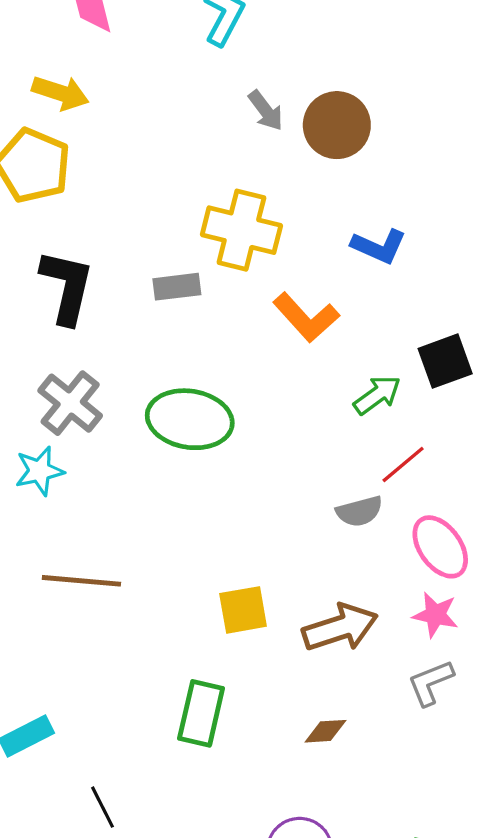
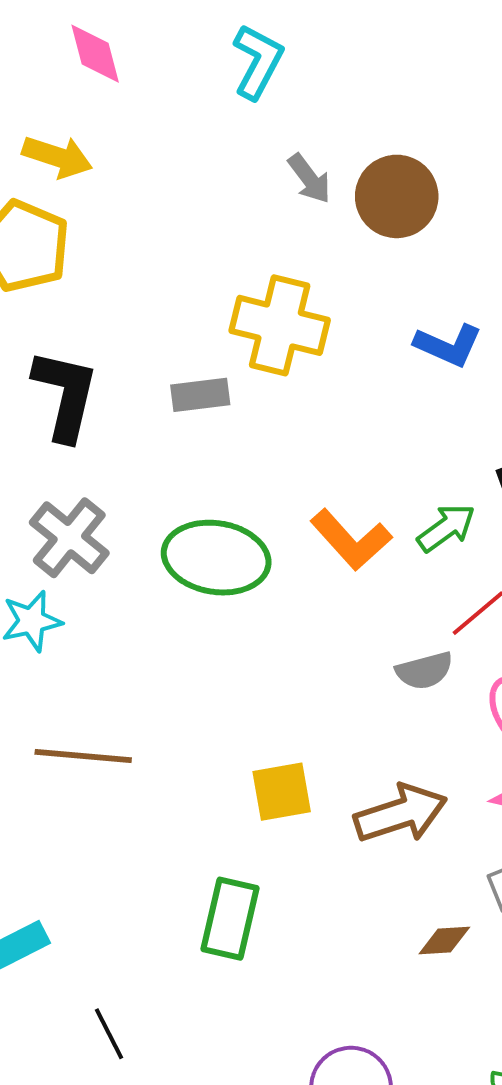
orange L-shape: (306, 317) -> (351, 540), moved
brown diamond: (325, 731) -> (444, 941), moved

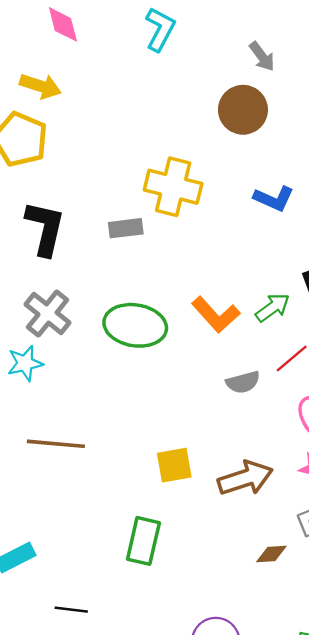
gray arrow: (309, 179) -> (262, 56), moved
gray semicircle: (424, 671) -> (243, 382), moved
black line: (109, 1034) -> (71, 610), turned -56

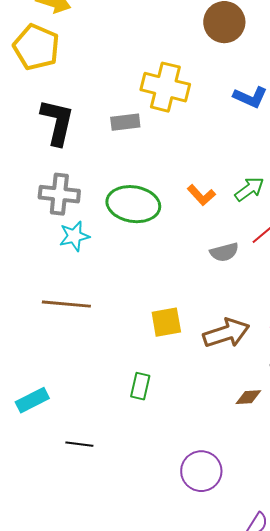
gray cross: (48, 313) -> (59, 194), turned -33
orange L-shape: (216, 315) -> (201, 195), size x0.7
cyan star: (25, 363) -> (74, 236), moved
green rectangle: (143, 541) -> (140, 386), size x0.7

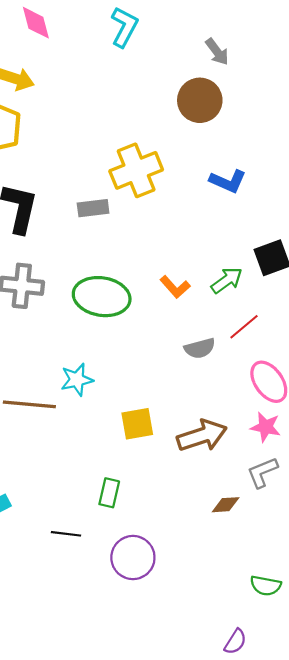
yellow cross: (165, 87) -> (136, 170), turned -36
cyan star: (74, 236) -> (77, 380), moved
black line: (79, 444) -> (66, 534), moved
purple circle: (201, 471) -> (133, 558), moved

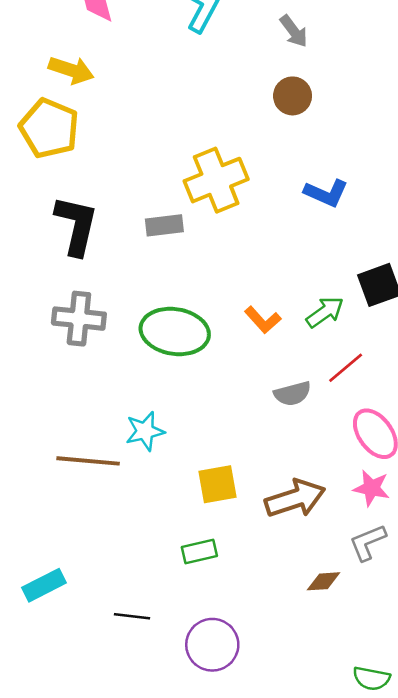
gray arrow: (217, 52) -> (294, 31), moved
brown circle: (200, 100) -> (293, 96), size x0.7
green rectangle: (109, 493) -> (199, 552), moved, turned 64

